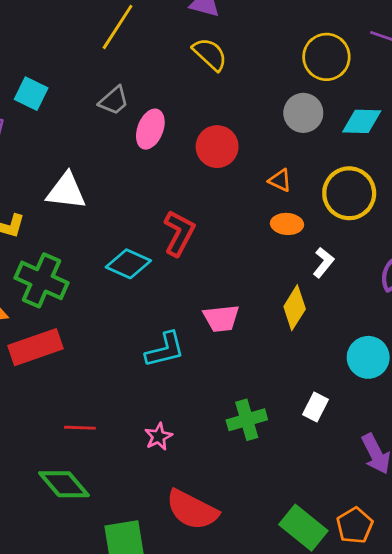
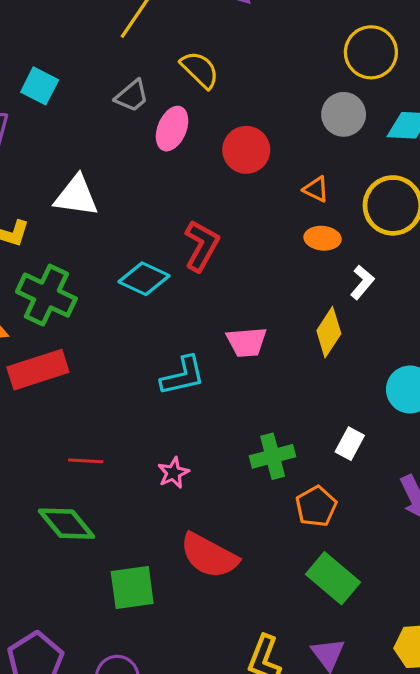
yellow semicircle: (210, 54) -> (200, 70), moved
orange pentagon: (355, 525) -> (316, 506), moved

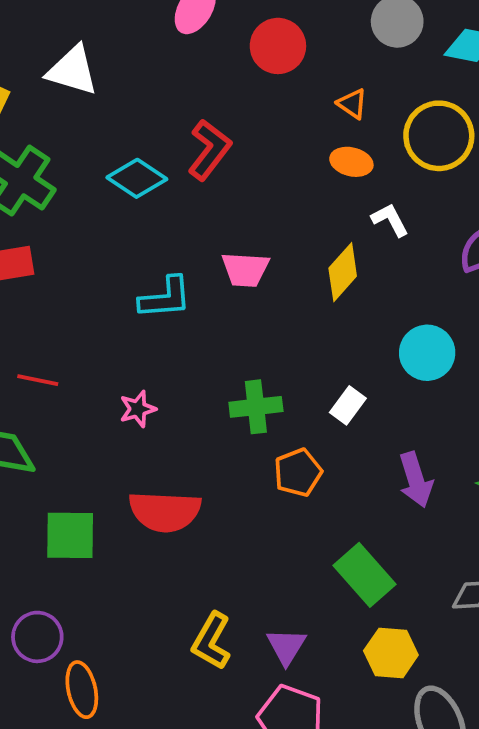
white L-shape: (362, 282) -> (390, 220), turned -76
red semicircle: (209, 556) -> (165, 511), turned -34
green rectangle: (333, 578) -> (365, 575), moved

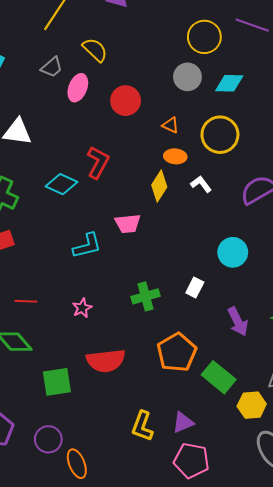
yellow diamond: (343, 272) -> (159, 186), moved
orange pentagon: (298, 473) -> (177, 352), moved, size x1.5
purple triangle: (286, 646) -> (183, 422), turned 45
yellow hexagon: (391, 653) -> (252, 405), moved

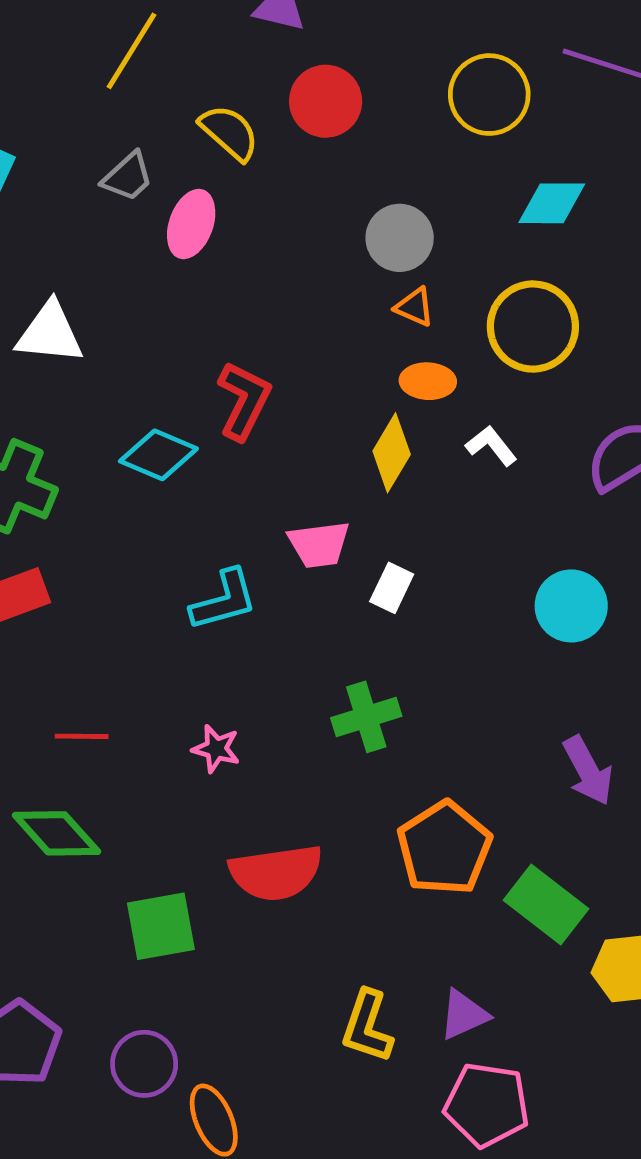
gray circle: (187, 77) -> (400, 238), moved
red circle: (126, 101) -> (326, 101), moved
white rectangle: (195, 288) -> (392, 588), moved
pink star: (82, 308) -> (216, 749), turned -30

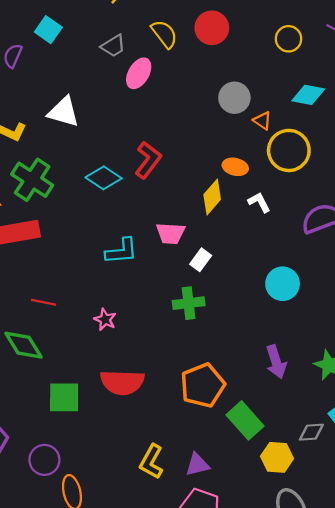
yellow circle: (489, 95) -> (289, 39), size x0.7
orange triangle: (415, 307) -> (262, 121), moved
green cross: (366, 717) -> (189, 303), moved

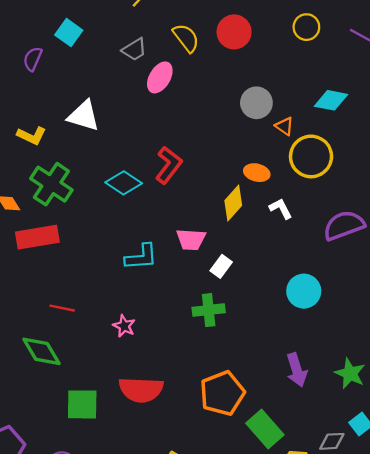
yellow circle: (289, 39) -> (306, 27), moved

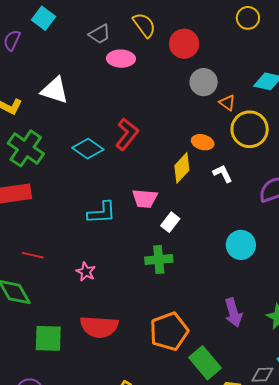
red circle: (234, 32) -> (184, 44), moved
pink ellipse: (160, 77) -> (121, 59), turned 60

